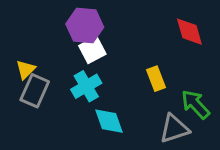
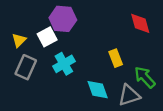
white square: (92, 50) -> (47, 37), moved
yellow triangle: (26, 70) -> (19, 40), moved
cyan diamond: (109, 121) -> (98, 90), moved

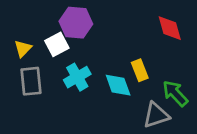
gray rectangle: (26, 67) -> (31, 81), turned -30
cyan diamond: (98, 90) -> (118, 85), moved

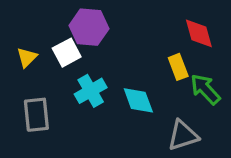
yellow rectangle: (140, 70) -> (178, 67), moved
gray rectangle: (31, 81) -> (36, 115), moved
green arrow: (175, 93) -> (205, 89), moved

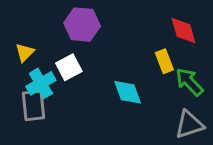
white square: (67, 53) -> (69, 67), moved
cyan cross: (91, 91) -> (41, 83), moved
gray triangle: (183, 135) -> (189, 125), moved

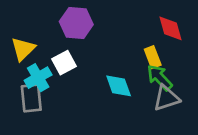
yellow triangle: (25, 53) -> (23, 49), size x1.4
green arrow: (189, 82) -> (160, 78), moved
gray triangle: (189, 125) -> (166, 98), moved

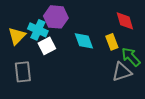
cyan cross: (38, 78) -> (38, 30), moved, turned -36
green arrow: (160, 78) -> (131, 57), moved
cyan diamond: (119, 86) -> (84, 41), moved

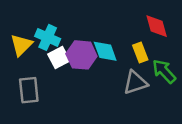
purple hexagon: (56, 17) -> (81, 55), moved
gray triangle: (122, 72) -> (135, 83), moved

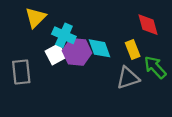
cyan cross: (48, 37) -> (64, 35), moved
yellow triangle: (21, 45) -> (36, 18), moved
gray rectangle: (29, 90) -> (21, 72), moved

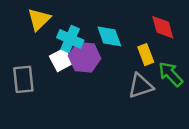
cyan diamond: (99, 48) -> (109, 36), moved

